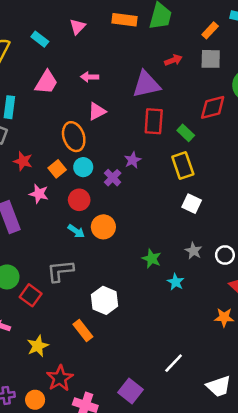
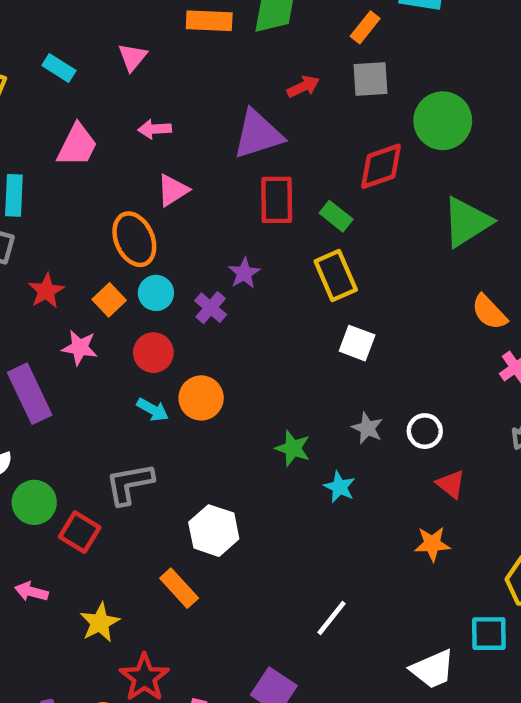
pink triangle: (78, 27) -> (133, 57), moved
red star: (23, 161) -> (46, 291), turned 30
white line: (174, 363) -> (332, 618), moved

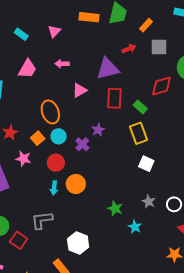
orange rectangle: (365, 27) -> (146, 25), moved
pink triangle: (173, 190) -> (80, 90), moved
cyan arrow: (153, 410) -> (54, 188), turned 64

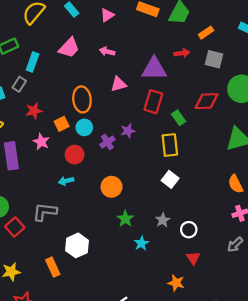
orange circle: (76, 184) -> (112, 187), moved
cyan arrow: (54, 188) -> (66, 181), turned 56

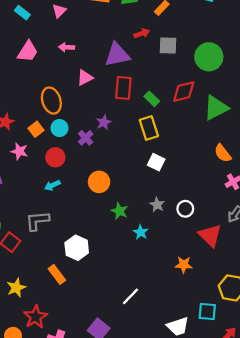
gray square: (214, 59) -> (168, 45), moved
red diamond: (206, 101) -> (184, 92), moved
red triangle: (193, 258) -> (210, 235), moved, size x1.6

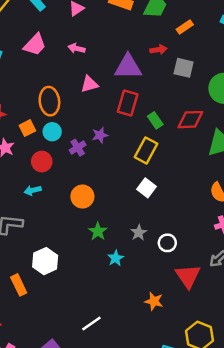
yellow rectangle: (149, 128) -> (146, 150), turned 35

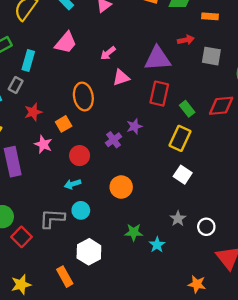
orange rectangle: (185, 27) -> (210, 16), turned 42
pink arrow: (77, 48) -> (108, 53), moved, turned -49
cyan circle: (52, 132) -> (81, 210), moved
green star: (98, 231) -> (134, 232), moved, turned -30

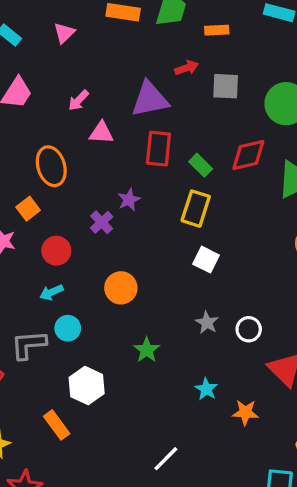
pink triangle: (121, 78) -> (101, 133), turned 30
green star: (134, 232) -> (147, 350), turned -30
cyan star: (157, 245) -> (206, 389), moved

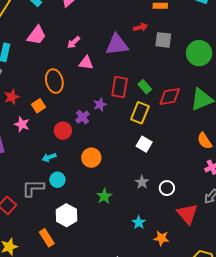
red rectangle: (158, 149) -> (120, 87), moved
red diamond: (248, 155) -> (170, 97), moved
red circle: (56, 251) -> (63, 131), moved

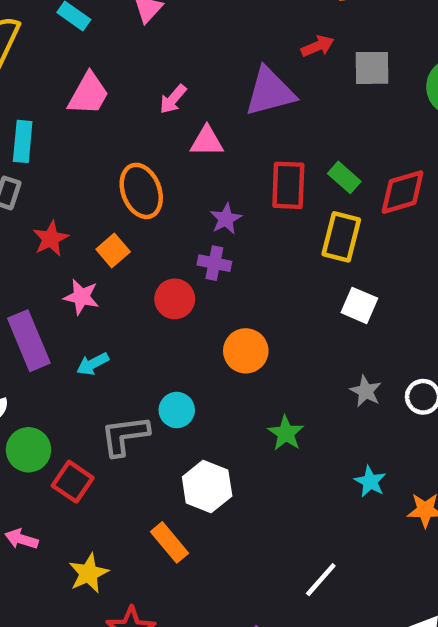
purple star: (100, 105) -> (226, 219), moved
purple cross: (82, 117) -> (214, 263), turned -32
cyan arrow: (49, 157) -> (93, 364), moved

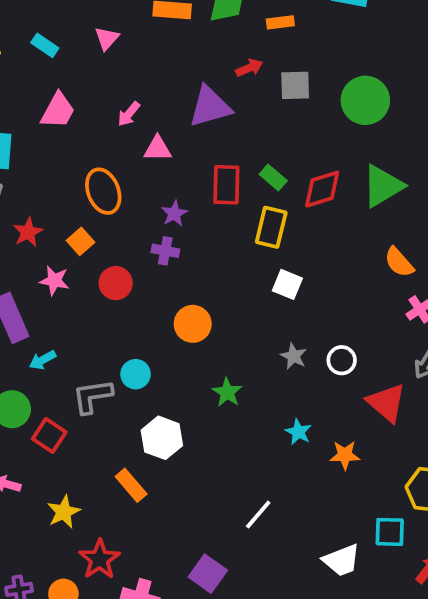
red circle: (175, 299) -> (116, 283), moved
cyan arrow: (93, 364) -> (43, 360), moved

